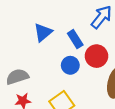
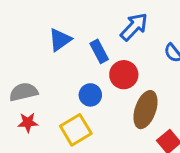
blue circle: (70, 65) -> (90, 95), moved

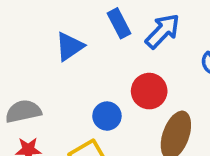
blue rectangle: (99, 51) -> (119, 23), moved

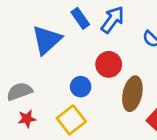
blue triangle: (70, 46) -> (47, 40), size x1.4

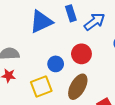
brown ellipse: (132, 94) -> (78, 87), moved

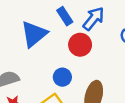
red circle: (81, 54) -> (80, 45), moved

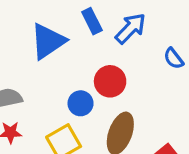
red circle: (80, 45) -> (110, 81), moved

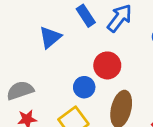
blue triangle: (48, 41) -> (50, 37), size x0.7

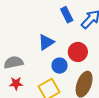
blue triangle: (50, 37) -> (46, 42), moved

